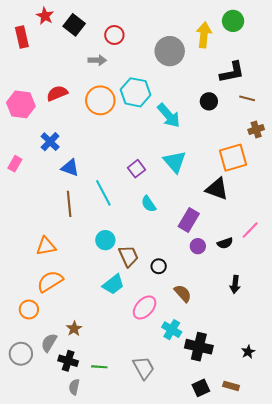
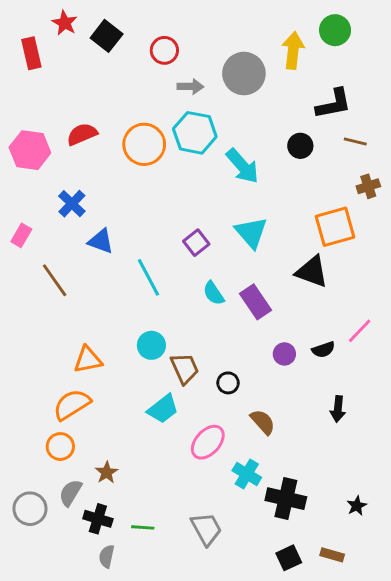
gray arrow: (97, 60) -> (190, 87), moved
brown line: (69, 204) -> (55, 280), moved, turned -30
purple rectangle: (189, 220) -> (255, 302), moved, turned -65
orange triangle: (46, 246) -> (88, 360), moved
orange circle: (29, 309) -> (60, 447), moved

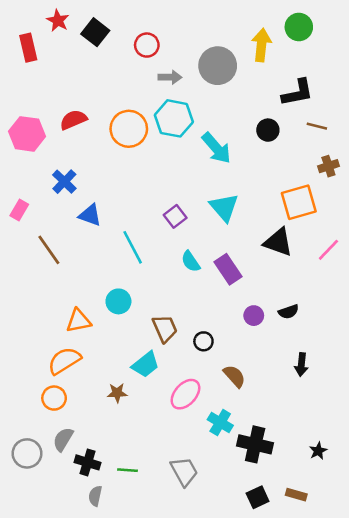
pink line: (360, 331) -> (328, 250), moved
cyan circle: (151, 345) -> (118, 301), moved
brown star: (107, 473) -> (117, 393), moved, turned 30

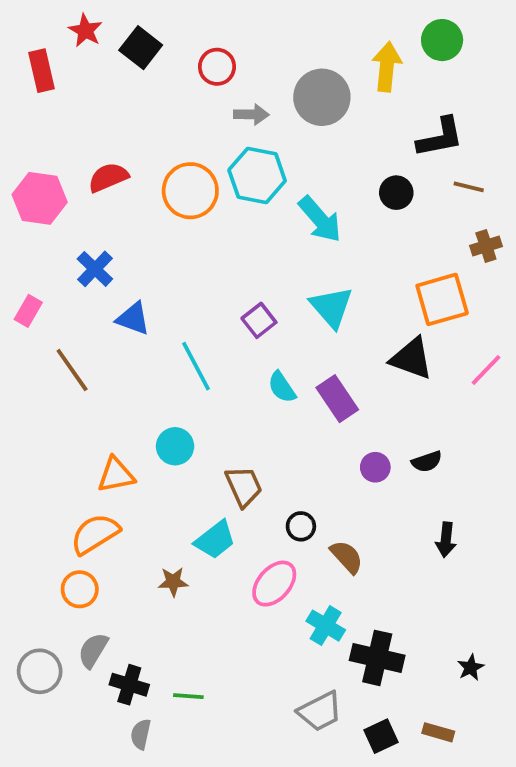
black circle: (203, 341) -> (301, 526), moved
gray trapezoid: (184, 471) -> (320, 711), moved, turned 92

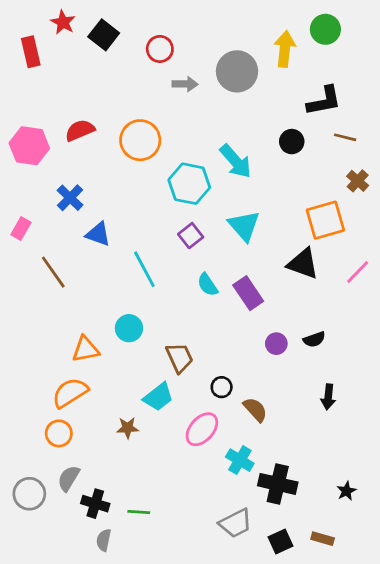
cyan hexagon: (257, 175) -> (189, 184), moved
brown cross: (486, 246) -> (358, 181), turned -30

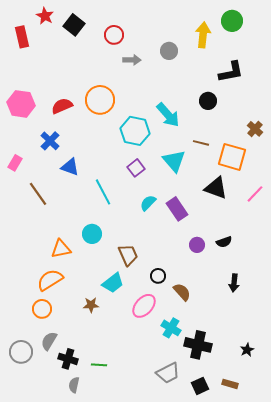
gray circle: (237, 71) -> (169, 51), size x0.6
red semicircle: (80, 130) -> (62, 106), moved
brown line: (345, 137) -> (201, 143), moved
orange square: (325, 220) -> (232, 157), turned 32
cyan semicircle: (208, 285) -> (148, 203), turned 78

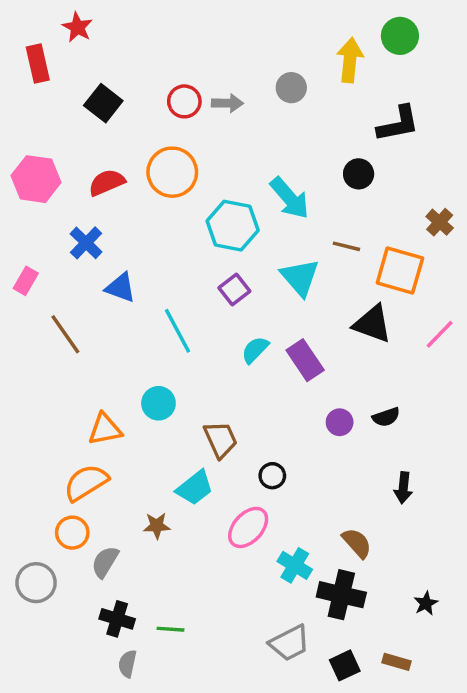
black square: (74, 25) -> (103, 103), moved
red circle: (114, 35) -> (184, 101), moved
brown semicircle: (182, 292) -> (357, 543), moved
gray semicircle: (49, 341) -> (105, 562), moved
gray circle: (21, 352) -> (36, 583), moved

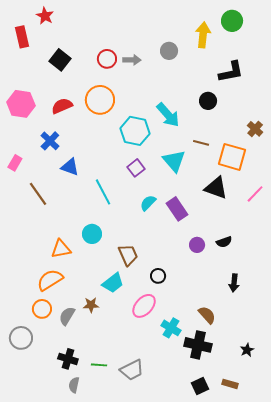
gray semicircle: (105, 562) -> (67, 316), moved
gray trapezoid: (290, 643) -> (132, 370), moved

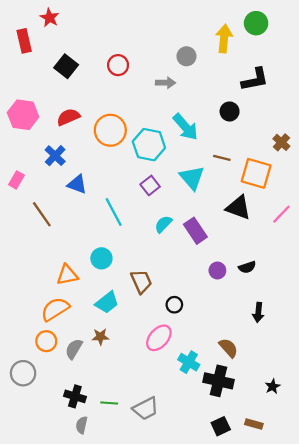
gray arrow: (132, 60) -> (166, 83), moved
orange circle: (100, 100) -> (110, 130), moved
cyan trapezoid: (113, 283) -> (107, 303), moved

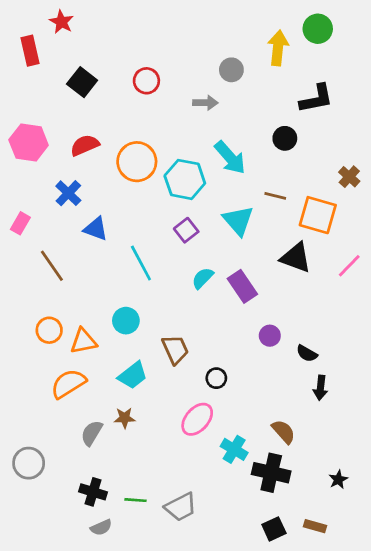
black semicircle: (247, 267) -> (307, 353), moved, turned 49
orange circle: (46, 341) -> (49, 330), moved
gray semicircle: (82, 425) -> (101, 528), turned -126

